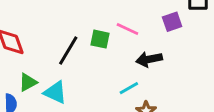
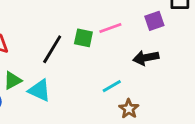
pink line: (127, 29) -> (110, 28), turned -45
black arrow: (149, 59) -> (146, 58), moved

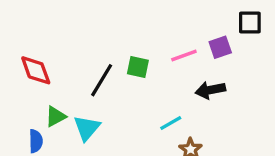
pink line: (110, 28) -> (184, 55), moved
cyan triangle: (39, 90) -> (87, 128), turned 45

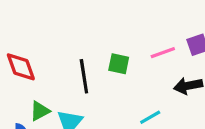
black line: (102, 80) -> (84, 76), turned -40

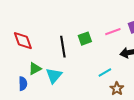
green square: (119, 64) -> (85, 39), turned -32

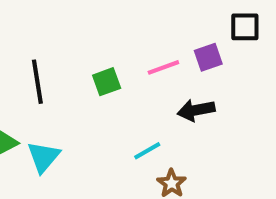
black line: (63, 47) -> (37, 82), moved

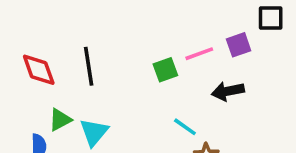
green square: (107, 82) -> (165, 70), moved
cyan line: (147, 151) -> (185, 127), turned 65

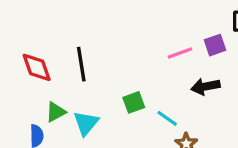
green square: (165, 70) -> (134, 102), moved

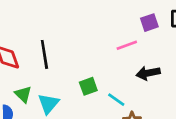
purple square: (215, 45) -> (149, 23), moved
green triangle: (56, 112) -> (23, 94), turned -48

